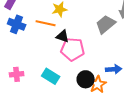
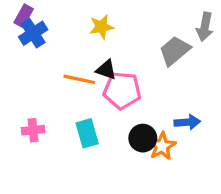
orange line: (46, 23) -> (79, 79), moved
blue cross: (17, 24) -> (33, 33), moved, turned 36
cyan rectangle: (51, 76) -> (87, 133), turned 42

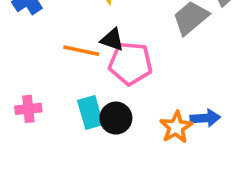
blue arrow: (187, 122) -> (205, 118), moved
black circle: (143, 138) -> (116, 118), moved

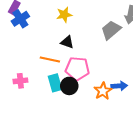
orange line: (81, 51) -> (50, 59), moved
pink pentagon: (130, 63) -> (77, 69), moved

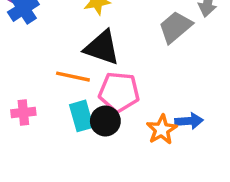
black triangle: (67, 42) -> (102, 48), size x1.6

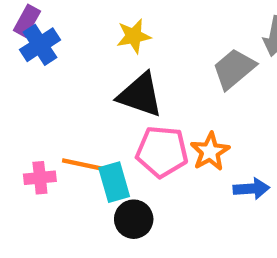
orange line: (73, 77) -> (84, 165), moved
black circle: (105, 121) -> (134, 219), moved
orange star: (162, 130) -> (210, 152), moved

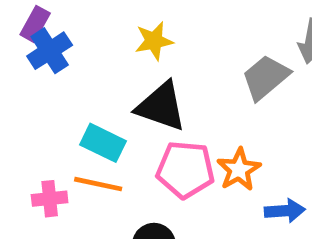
cyan rectangle: (114, 182) -> (103, 143), moved, turned -48

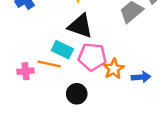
cyan rectangle: (103, 143) -> (62, 50), moved
orange star: (239, 170) -> (114, 69), moved

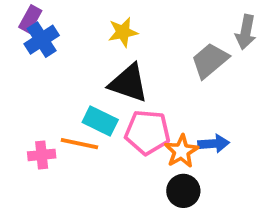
blue arrow: (141, 77) -> (214, 144), moved
black circle: (77, 94) -> (183, 191), moved

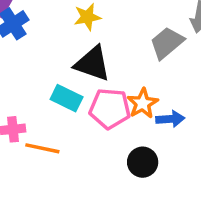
orange line: (79, 144) -> (42, 148), moved
orange star: (181, 151) -> (143, 103), moved

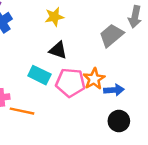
black triangle: (92, 64) -> (58, 50), size x0.7
black circle: (143, 162) -> (119, 121), moved

